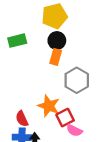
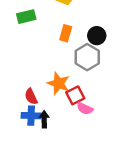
black circle: (57, 41) -> (97, 36), moved

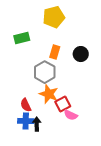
gray hexagon: (87, 57) -> (45, 72), moved

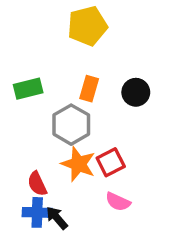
green rectangle: (22, 38) -> (28, 89), moved
red square: (63, 104) -> (111, 162), moved
black arrow: (37, 124) -> (57, 218), turned -40

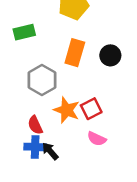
green rectangle: (28, 89) -> (24, 32), moved
orange rectangle: (89, 89) -> (75, 53), size x1.4
gray hexagon: (71, 125) -> (42, 80), moved

